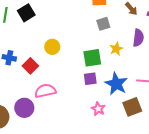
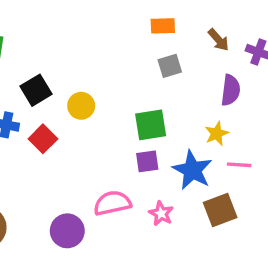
black square: (26, 13) -> (36, 90), moved
yellow star: (116, 49) -> (217, 134), moved
pink semicircle: (45, 91) -> (112, 203), moved
purple circle: (24, 108) -> (67, 231), moved

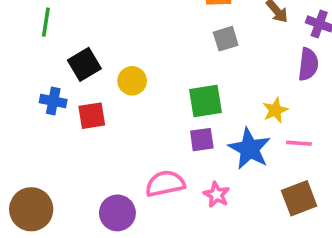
purple semicircle: (231, 90) -> (308, 64), moved
red square: (43, 139) -> (92, 116), turned 36
brown square: (220, 210) -> (299, 198), moved

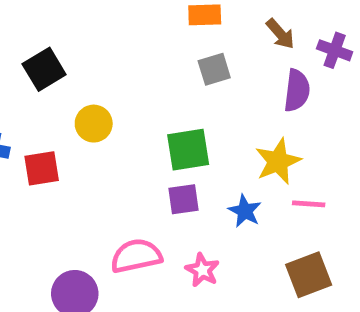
black square: (84, 64) -> (44, 69), moved
purple semicircle: (308, 64) -> (297, 90), moved
yellow star: (275, 110) -> (278, 161), size x1.4
blue star: (250, 149) -> (245, 211), size x0.6

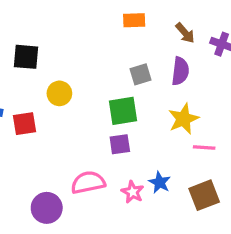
black square: (44, 69) -> (26, 57), turned 36
gray square: (214, 69) -> (141, 74), moved
purple semicircle: (297, 90) -> (180, 71), moved
blue star: (245, 211) -> (160, 182), moved

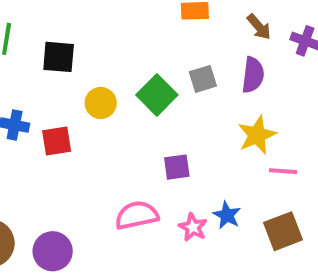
green square: (123, 111) -> (157, 95), moved, turned -36
purple circle: (47, 208) -> (53, 251), moved

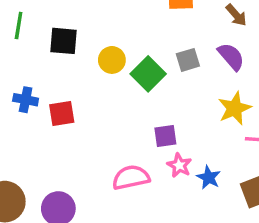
purple semicircle: (253, 75) -> (231, 57), turned -48
yellow circle: (101, 103) -> (112, 60), moved
pink star: (193, 227) -> (179, 165), moved

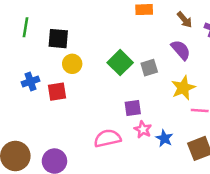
yellow circle: (112, 60) -> (72, 64), moved
gray square: (188, 60) -> (149, 68), moved
blue cross: (26, 100) -> (31, 82), turned -30

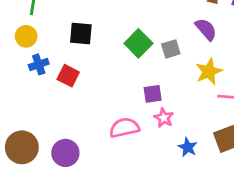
black square: (58, 39) -> (81, 34), moved
yellow circle: (72, 64) -> (26, 36), moved
red square: (57, 92) -> (68, 76), turned 36
blue star: (164, 138) -> (188, 147), moved

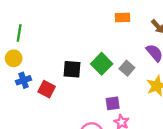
black square: (81, 34) -> (72, 69), moved
gray square: (171, 49) -> (127, 68), turned -32

